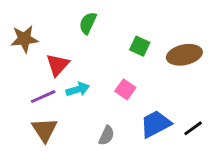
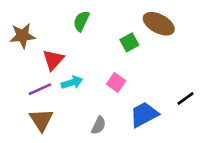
green square: (140, 46) -> (129, 42), turned 36
brown ellipse: (184, 55) -> (159, 24), moved, turned 40
black line: (193, 128) -> (185, 99), moved

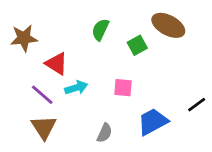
green semicircle: (81, 21) -> (100, 30), moved
red triangle: (53, 60) -> (56, 64), turned -40
pink square: (116, 82) -> (123, 88), turned -30
purple line: (40, 89) -> (42, 95), turned 65

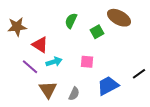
brown triangle: (44, 127) -> (48, 90), moved

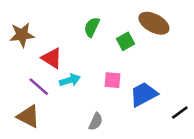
black line: (139, 74) -> (180, 113), moved
blue trapezoid: (108, 86) -> (144, 94), moved
brown triangle: (48, 90) -> (28, 116), moved, turned -30

